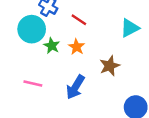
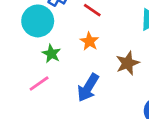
green star: (52, 46) -> (51, 54), moved
pink line: (33, 84) -> (39, 84), turned -48

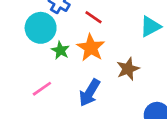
orange star: (89, 41) -> (91, 48), size x1.5
green star: (51, 54) -> (60, 50), moved

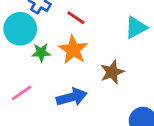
green star: (60, 50) -> (41, 53), turned -30
blue arrow: (90, 93) -> (72, 97), turned -136

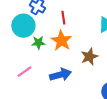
red line: (76, 18) -> (63, 18), turned 48

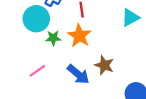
brown star: (89, 57) -> (104, 65), moved, turned -30
blue arrow: (60, 75) -> (78, 74), turned 55

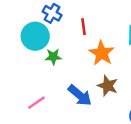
orange star: (79, 36) -> (102, 53), moved
pink line: (37, 71) -> (36, 103), moved

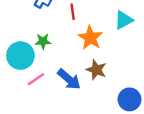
cyan circle: (35, 36) -> (20, 56), moved
pink line: (36, 103) -> (36, 79), moved

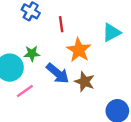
blue arrow: (69, 79) -> (58, 73), moved

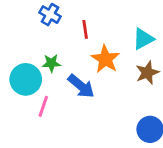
brown star: (85, 82) -> (147, 73), moved, turned 30
pink line: (25, 91) -> (43, 106), turned -36

